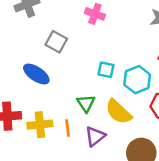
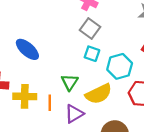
gray square: (56, 42) -> (90, 28), moved
yellow semicircle: (119, 112) -> (99, 94), turned -76

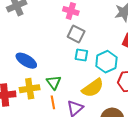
green triangle: (70, 82) -> (54, 82), moved
yellow cross: (25, 96) -> (30, 89), moved

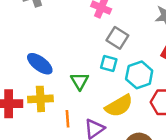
gray square: (76, 34) -> (117, 38), moved
green triangle: (54, 82) -> (80, 81), moved

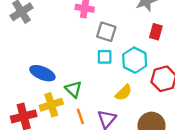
green triangle: (80, 81) -> (73, 89), moved
yellow semicircle: (119, 106) -> (124, 93), size x0.7

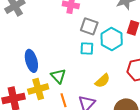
cyan hexagon: (135, 60) -> (112, 39), moved
blue ellipse: (42, 73) -> (31, 61), turned 50

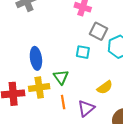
cyan square: (87, 48) -> (83, 52), moved

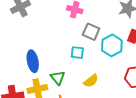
yellow semicircle: (105, 87) -> (91, 81), moved

